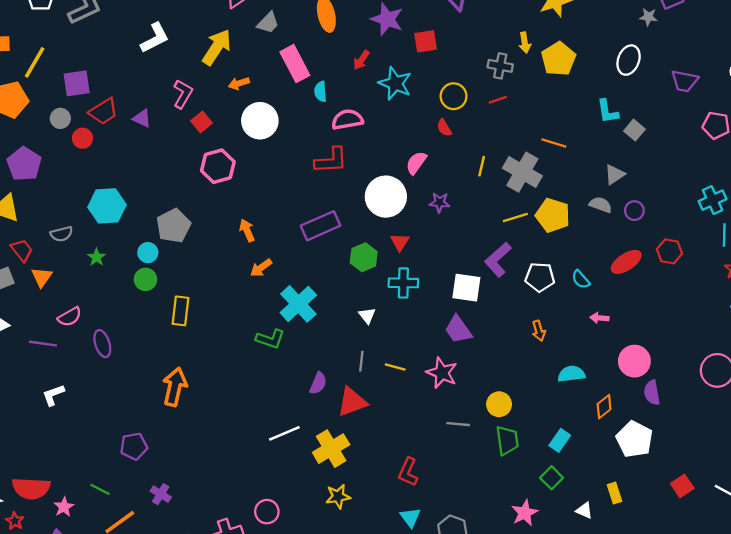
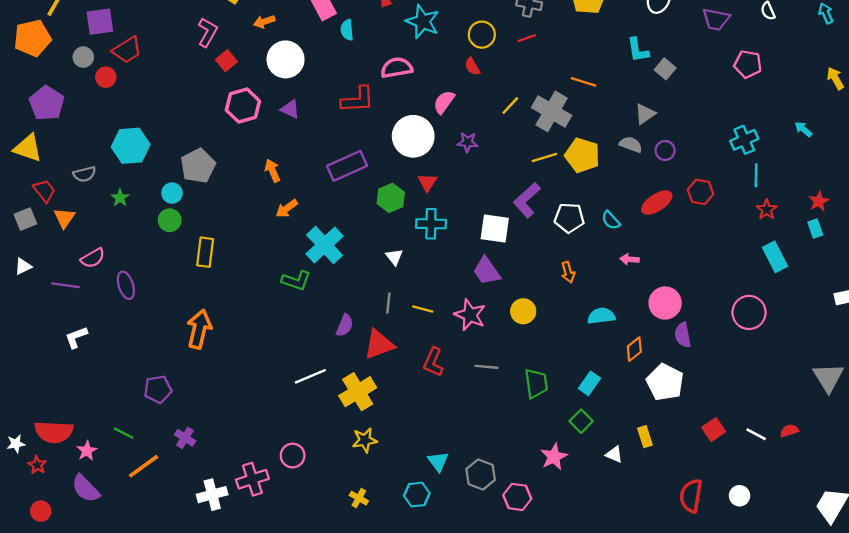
purple triangle: (142, 118) -> (290, 109), moved
pink semicircle: (347, 120) -> (397, 68), moved
yellow line: (482, 166) -> (510, 106), turned 30
yellow circle: (499, 404) -> (523, 311), moved
red L-shape: (408, 472) -> (433, 362), moved

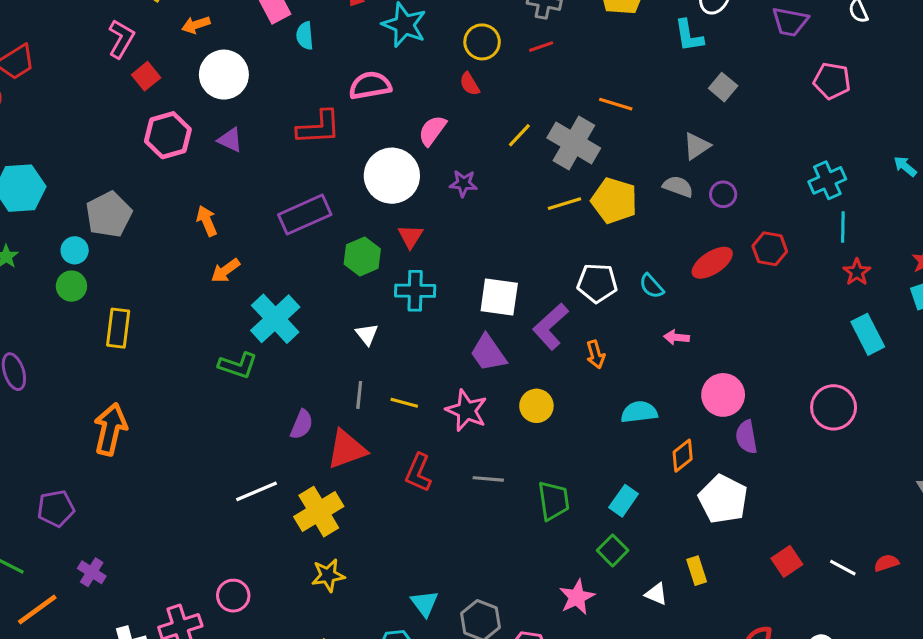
cyan L-shape: (638, 50) -> (689, 36), moved
purple L-shape: (527, 200) -> (550, 327), moved

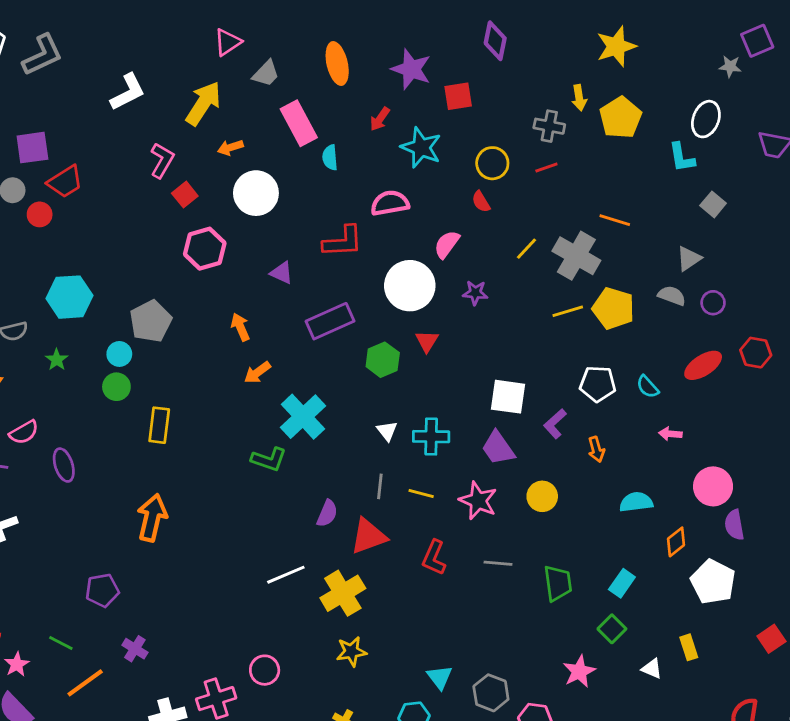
purple triangle: (230, 140) -> (282, 273), moved
cyan cross: (415, 291) -> (431, 437), moved
purple L-shape: (550, 327) -> (555, 424), size x0.7

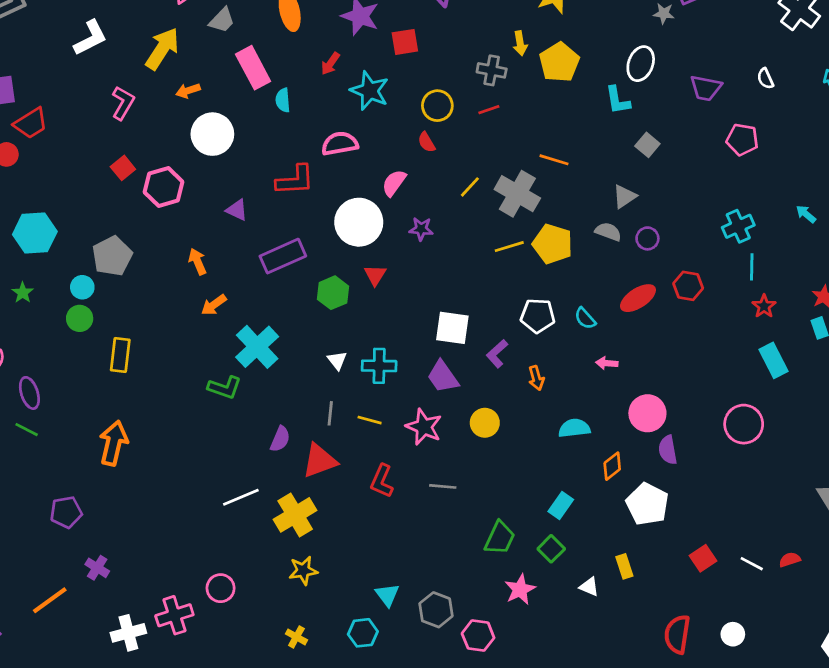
red square: (185, 195) -> (123, 168), moved
green trapezoid: (558, 583) -> (500, 538), moved, turned 33
green line: (61, 643) -> (27, 430), moved

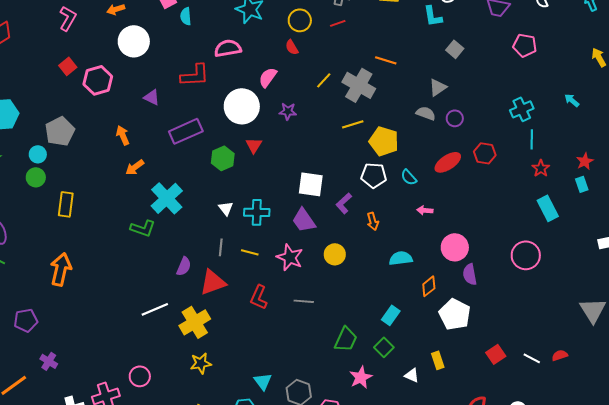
yellow pentagon: (553, 244) -> (384, 141), moved

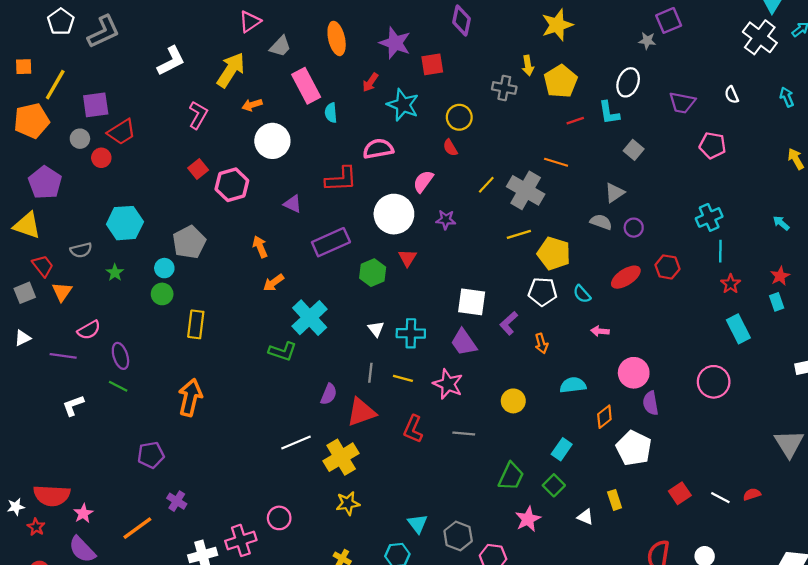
red line: (338, 23) -> (575, 121), moved
cyan arrow: (572, 100) -> (781, 223), moved
yellow circle: (335, 254) -> (513, 401), moved

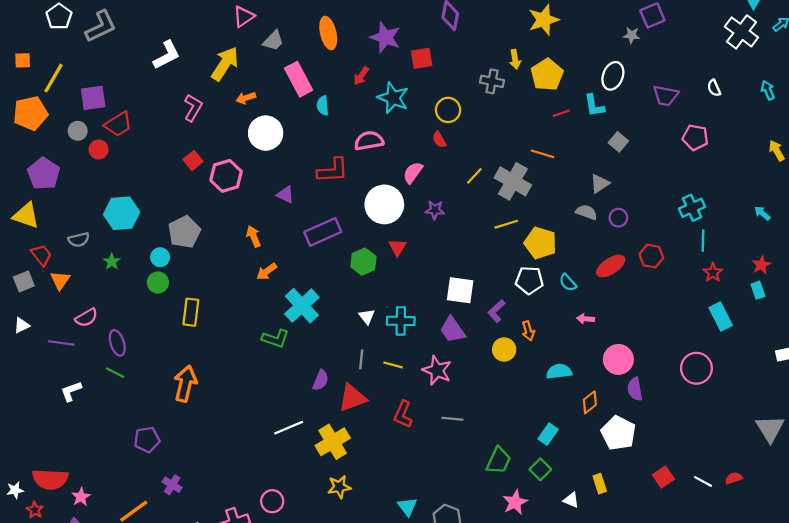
yellow circle: (513, 401) -> (504, 350), moved

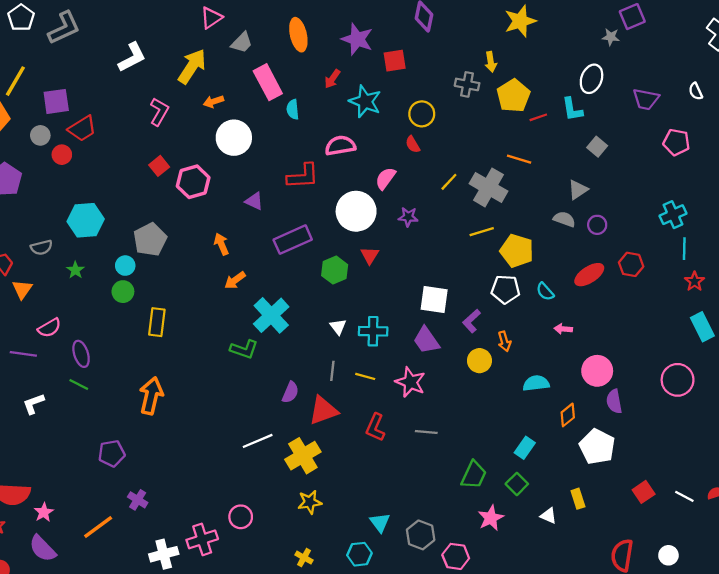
yellow pentagon: (547, 75) -> (513, 96), moved

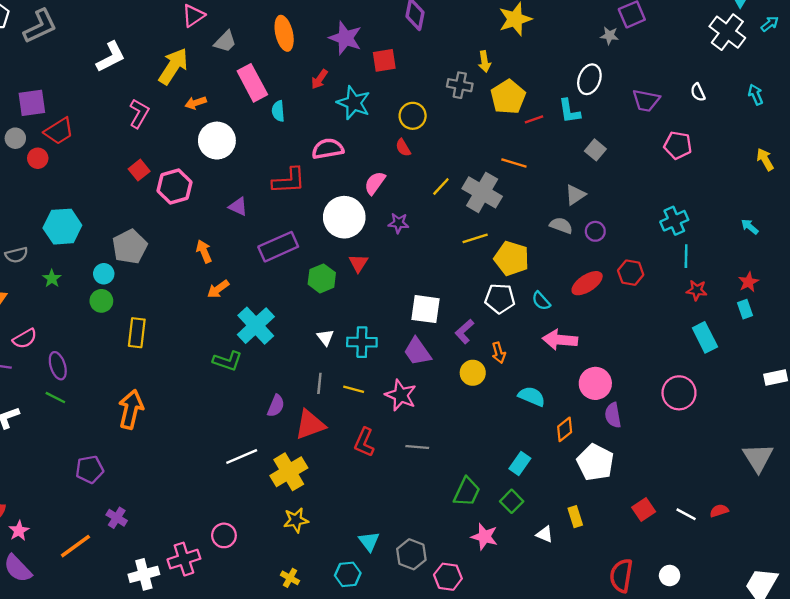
red star: (695, 281) -> (697, 290), turned -30
pink arrow: (563, 329) -> (560, 340), size x1.8
cyan semicircle: (536, 383) -> (532, 396), turned 30
pink star: (491, 518) -> (484, 537), turned -30

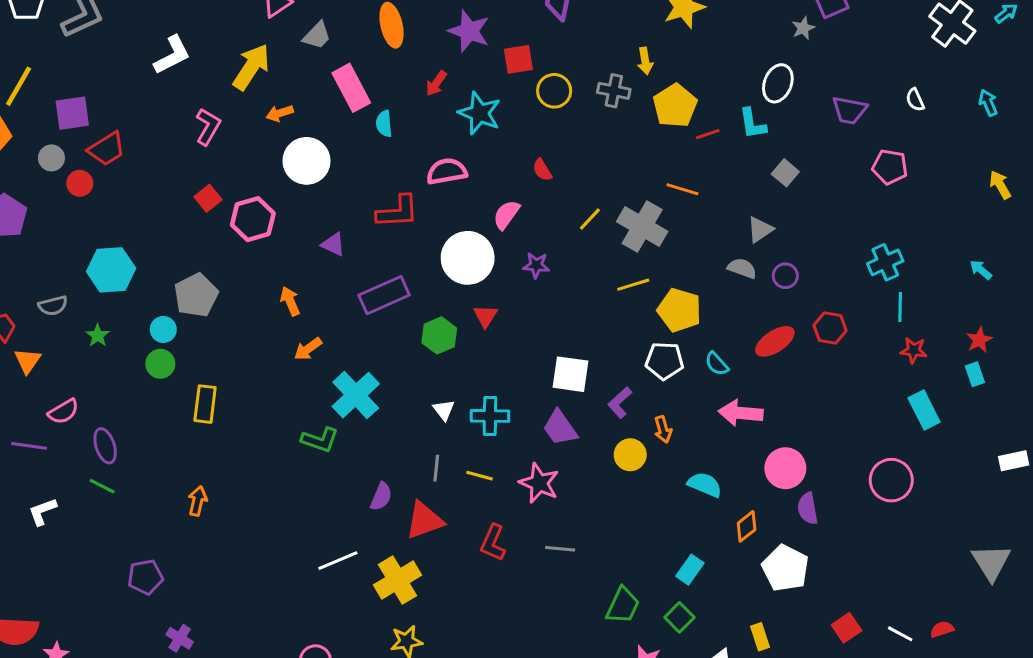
gray star: (609, 36) -> (803, 28), turned -30
yellow circle: (413, 116) -> (554, 91), moved
orange arrow: (131, 409) -> (198, 501), size x0.6

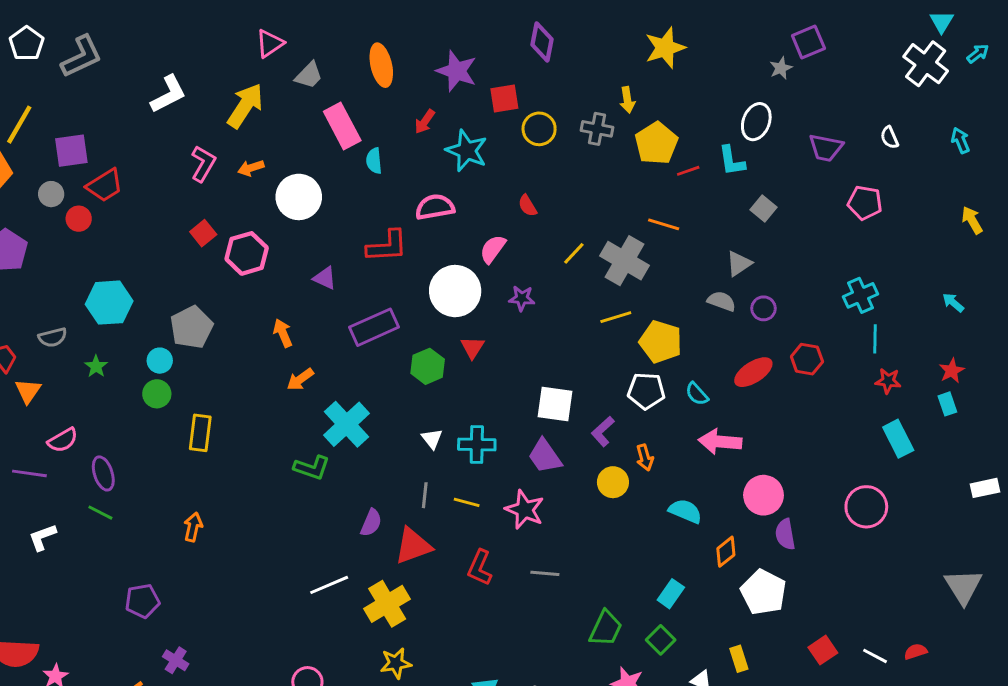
orange arrow: (280, 113) -> (251, 168), moved

